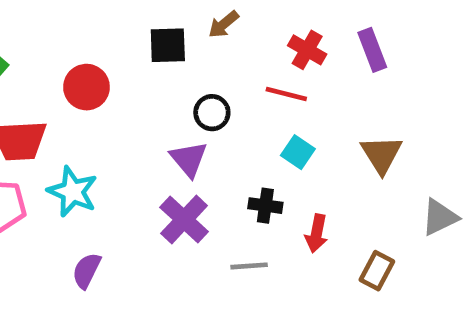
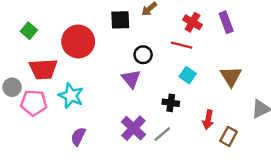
red circle: (86, 87) -> (78, 41), size x1.4
purple cross: (184, 219) -> (133, 128), moved
red arrow: (316, 233) -> (208, 120), moved
gray line: (249, 266) -> (162, 134), turned -36

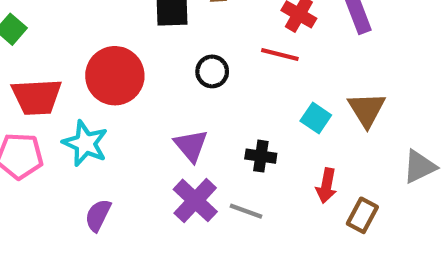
red circle: (78, 41) -> (115, 76), moved
cyan square: (188, 75) -> (316, 118), moved
purple triangle: (131, 79) -> (191, 145), moved
gray line: (162, 134) -> (246, 211), turned 60

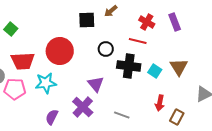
cyan star: (85, 143) -> (46, 83), turned -30
black cross: (261, 156) -> (129, 66), moved, size x1.6
purple cross: (195, 200) -> (83, 107), moved

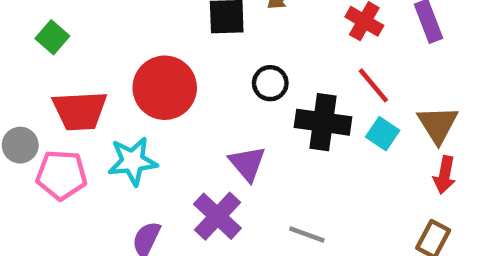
red line: (138, 41) -> (373, 85), moved, turned 36
red arrow: (160, 103) -> (445, 175), moved

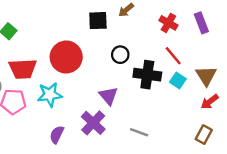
red arrow: (445, 175) -> (210, 102), turned 42

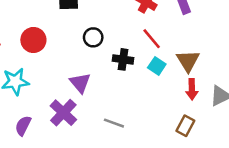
red circle: (66, 57) -> (33, 40), size x0.7
black cross: (147, 75) -> (123, 59), size x0.7
red arrow: (210, 102) -> (192, 89), turned -54

